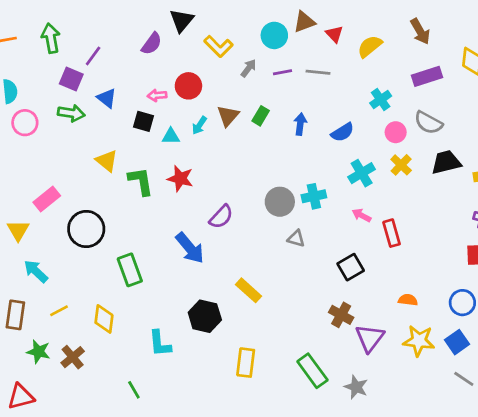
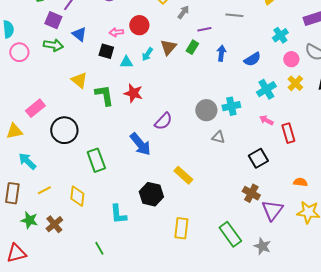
purple line: (283, 72) -> (204, 29), moved
yellow triangle: (18, 230) -> (14, 131), turned 48

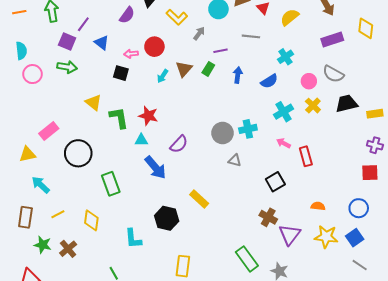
blue triangle: (79, 34) -> (102, 43), moved
cyan cross: (280, 35) -> (286, 57), moved
cyan triangle: (126, 62) -> (141, 140), moved
yellow rectangle: (181, 228) -> (183, 266), moved

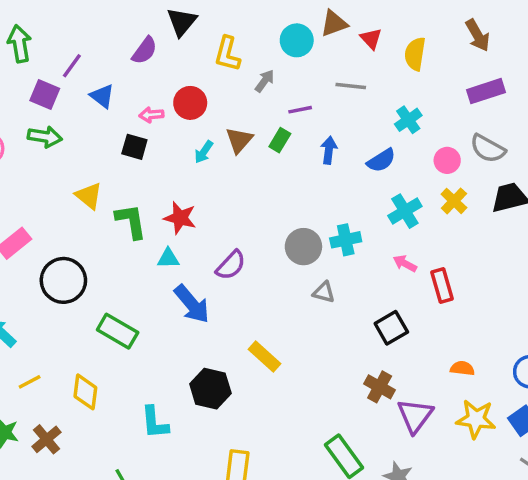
yellow L-shape: (177, 17) -> (227, 54), turned 60
yellow semicircle: (290, 17) -> (415, 54), turned -42
green rectangle: (111, 184) -> (118, 331), turned -40

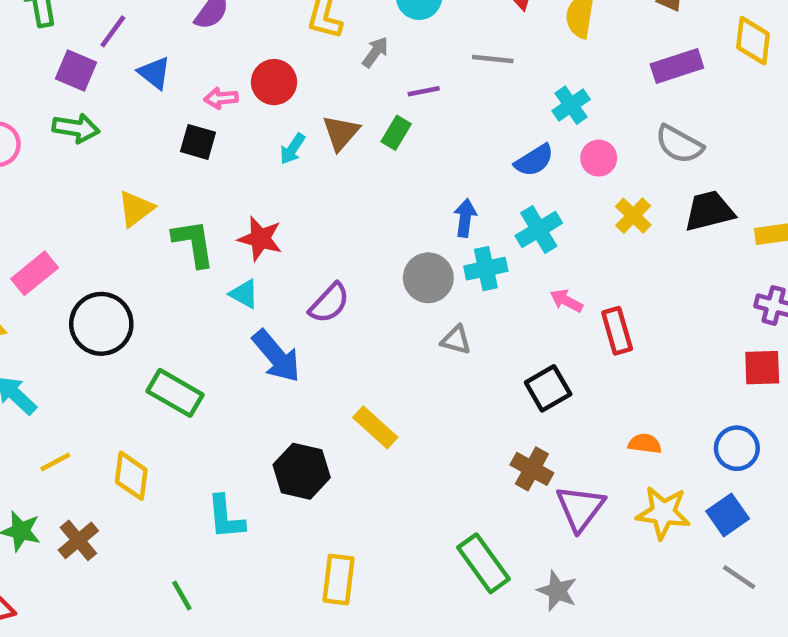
blue arrow: (329, 150) -> (465, 218), moved
pink circle: (447, 160) -> (599, 158), moved
yellow triangle: (89, 196) -> (136, 209), turned 44
cyan cross: (405, 211) -> (539, 229), moved
cyan triangle: (168, 258) -> (244, 294), turned 30

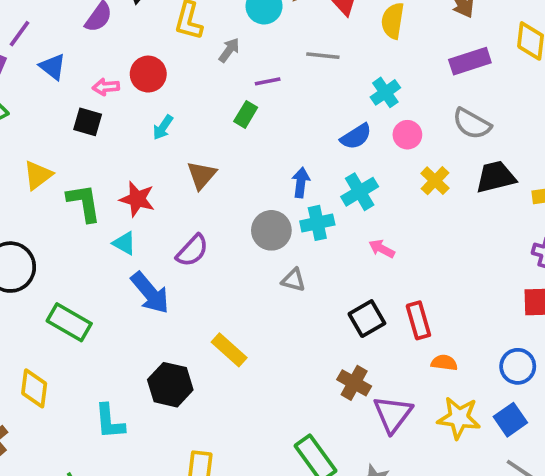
brown triangle: (341, 133) -> (202, 175), moved
red rectangle: (617, 331) -> (418, 320), moved

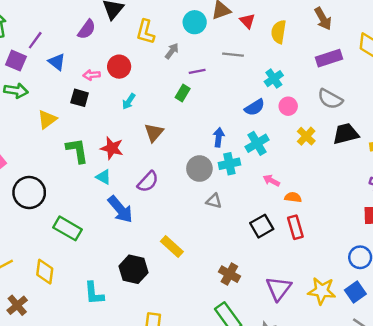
yellow triangle: (38, 175) -> (47, 119), moved
orange semicircle: (444, 363) -> (293, 197), moved
brown cross: (354, 383) -> (229, 274), moved

